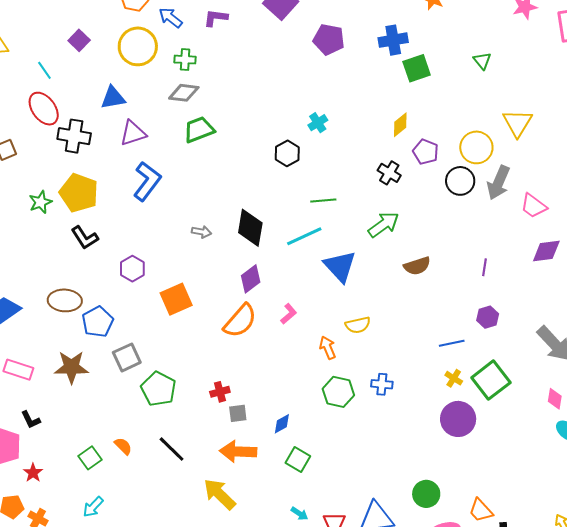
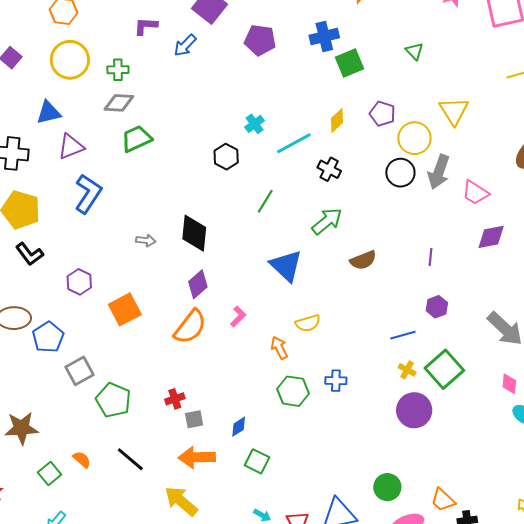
blue arrow: (170, 18) -> (185, 45), moved, turned -80
purple pentagon: (426, 152) -> (382, 114), moved
green line: (323, 200) -> (265, 201), turned -50
cyan line: (304, 236) -> (294, 143), moved
brown star: (71, 367) -> (21, 428), moved

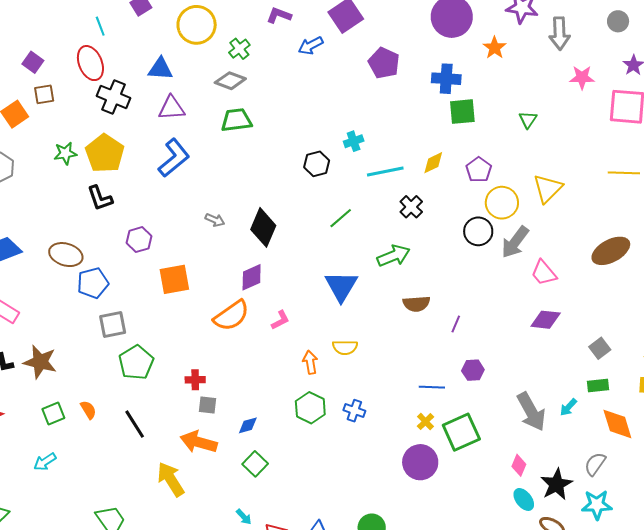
green cross: (118, 70) -> (239, 49), turned 35
purple line: (430, 257) -> (456, 324), moved

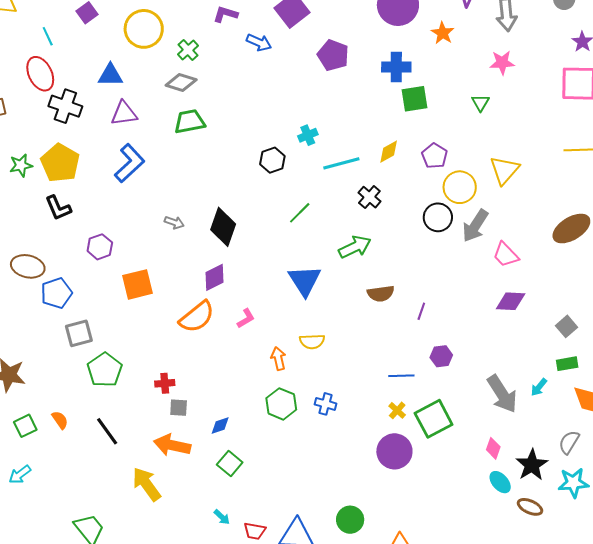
blue arrow: (311, 46) -> (259, 42), turned -125
pink star: (582, 77) -> (502, 63), moved

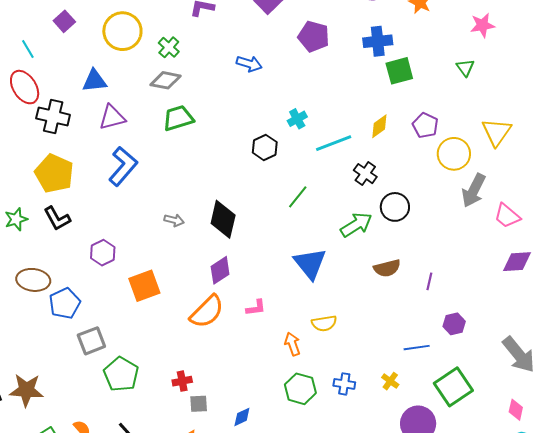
blue arrow: (259, 42) -> (249, 64), moved
green star: (21, 165) -> (16, 219), moved
black circle: (438, 217) -> (395, 207), moved
pink L-shape: (246, 318) -> (256, 308), turned 30
yellow cross: (397, 410) -> (390, 381), moved

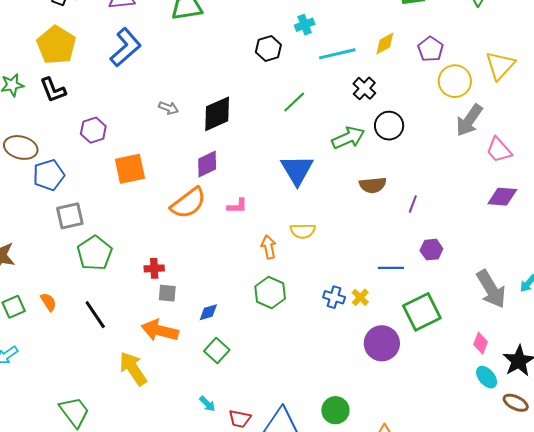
black diamond: (223, 219) -> (217, 114), turned 45
blue cross: (344, 384) -> (334, 297), moved

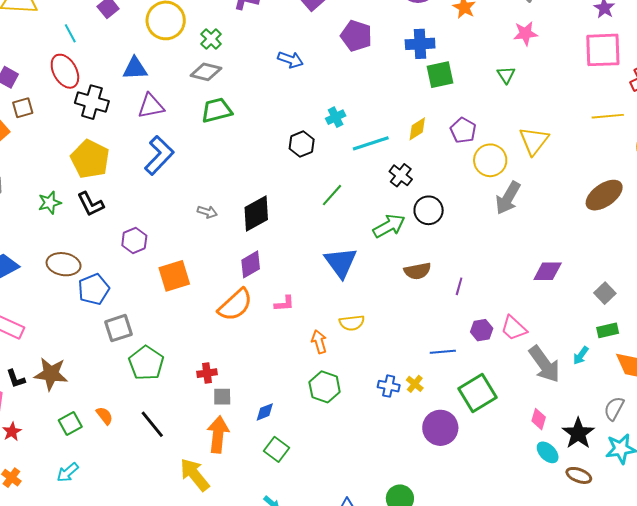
pink trapezoid: (499, 150) -> (514, 328), moved
orange arrow: (160, 331) -> (218, 434), turned 87

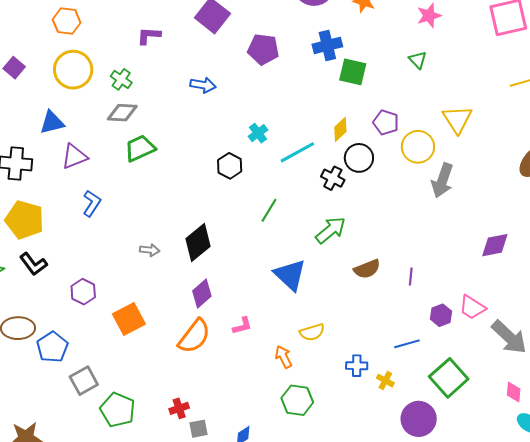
green square: (440, 75) -> (353, 72), turned 36
blue L-shape: (159, 155) -> (92, 203), size x0.7
black circle: (429, 210) -> (359, 158), moved
blue cross: (389, 386) -> (357, 366), moved

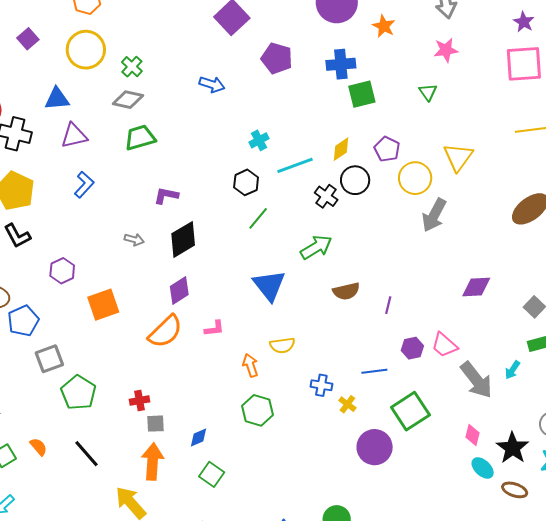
purple L-shape: (149, 36) -> (166, 196), moved
green square: (353, 72) -> (362, 94), turned -36
black hexagon: (230, 166) -> (246, 182), moved

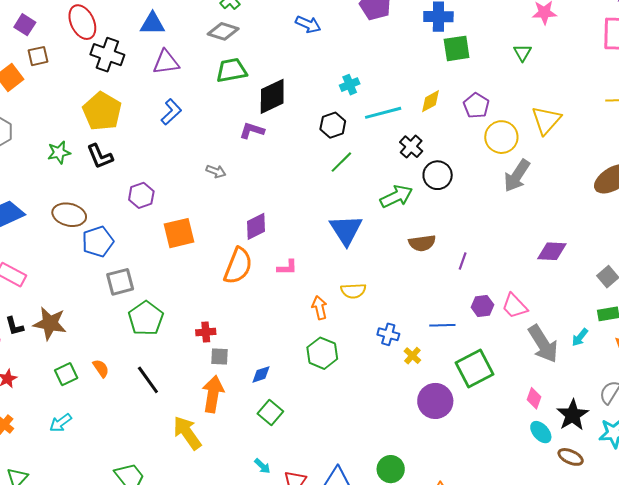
black circle: (355, 180) -> (438, 175), moved
black diamond: (183, 239) -> (272, 96), moved
orange semicircle: (165, 332) -> (238, 266), turned -30

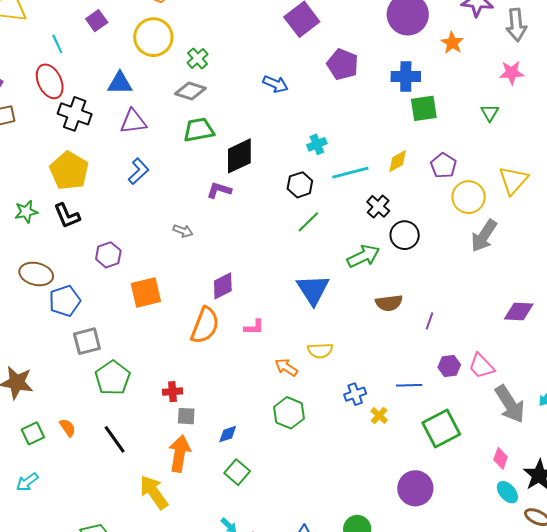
orange arrow: (320, 308) -> (286, 367), turned -45
blue cross: (388, 334) -> (355, 394), turned -35
purple circle: (435, 401) -> (415, 488), moved

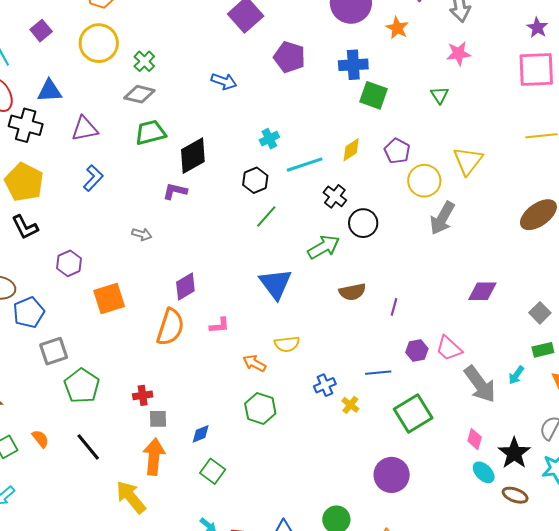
blue triangle: (120, 83) -> (50, 91), moved
green square: (424, 108) -> (374, 95), turned 32

